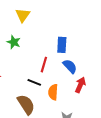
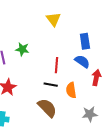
yellow triangle: (23, 15) -> (53, 19), moved
blue rectangle: (62, 45) -> (85, 41), moved

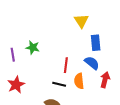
yellow triangle: (53, 19) -> (81, 21), moved
orange semicircle: (71, 90) -> (79, 81), moved

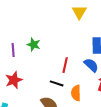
yellow triangle: (81, 21) -> (79, 12), moved
orange semicircle: (79, 81) -> (76, 93), moved

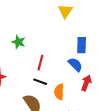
red line: (65, 65) -> (40, 63), moved

